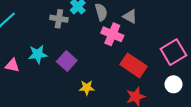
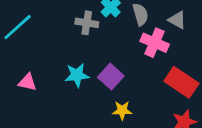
cyan star: (38, 54) -> (77, 75), moved
purple square: (67, 61) -> (111, 77), moved

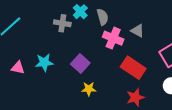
gray triangle: (177, 20) -> (137, 31), moved
cyan star: (77, 75) -> (44, 62), moved

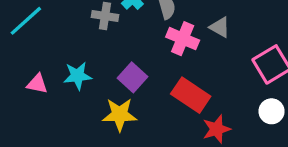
red rectangle: (133, 68) -> (191, 95), moved
yellow star: (89, 89) -> (120, 115), moved, size x1.5

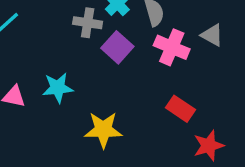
purple square: (133, 77) -> (117, 47), moved
red rectangle: (191, 95) -> (181, 109), size x0.7

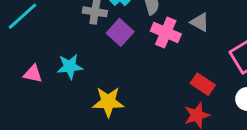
red rectangle: (181, 109) -> (203, 84), moved

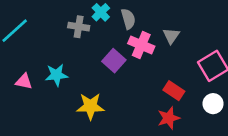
gray triangle: (200, 22) -> (171, 36), turned 36
purple square: (120, 32) -> (114, 61), moved

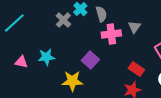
gray cross: (79, 27) -> (63, 20), turned 35
pink cross: (141, 45) -> (111, 34), turned -30
purple square: (114, 61) -> (90, 60), moved

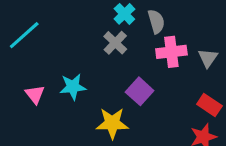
gray cross: (63, 20) -> (115, 43), moved
gray triangle: (134, 27) -> (208, 58), moved
pink triangle: (21, 62) -> (35, 94), turned 40

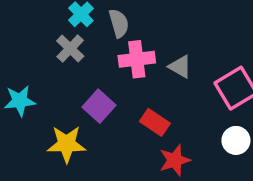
gray triangle: (208, 58) -> (180, 67), turned -35
red rectangle: (209, 105) -> (155, 122), moved

